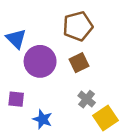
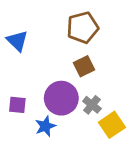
purple circle: (40, 61) -> (61, 98), moved
blue star: (43, 119) -> (45, 126), turned 30

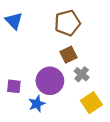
blue triangle: (17, 41) -> (14, 21), moved
gray cross: (92, 105) -> (82, 74), moved

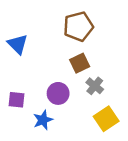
blue triangle: (14, 21) -> (18, 44), moved
purple circle: (50, 81) -> (58, 93), size x0.7

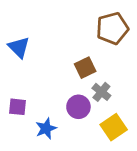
brown pentagon: (78, 26) -> (112, 28), moved
purple circle: (58, 93) -> (78, 107), moved

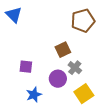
blue triangle: (19, 47) -> (14, 15), moved
purple square: (18, 107) -> (26, 67), moved

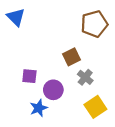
purple circle: (58, 79) -> (53, 90), moved

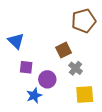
blue triangle: (16, 17) -> (16, 41), moved
yellow square: (95, 107) -> (85, 95), turned 30

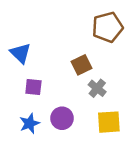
purple circle: (47, 79) -> (62, 118), moved
blue star: (34, 96) -> (30, 123), moved

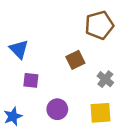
gray cross: (97, 88) -> (105, 79), moved
blue star: (30, 123) -> (13, 116), moved

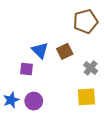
blue triangle: (19, 49) -> (40, 50), moved
purple circle: (57, 109) -> (34, 101), moved

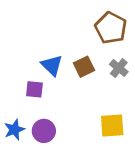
brown pentagon: (85, 22) -> (111, 28), turned -30
gray cross: (91, 68) -> (119, 68), moved

